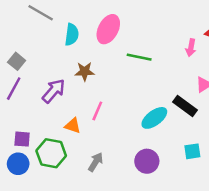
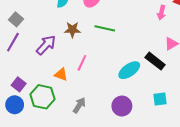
green line: (139, 57) -> (105, 28), moved
purple square: (22, 139) -> (19, 84), turned 32

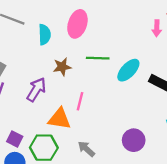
cyan ellipse: (129, 70) -> (128, 70), moved
orange triangle: (61, 75) -> (60, 119), size x1.5
gray arrow: (79, 105) -> (86, 149), turned -70

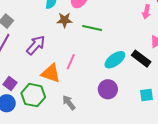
brown star: (62, 67) -> (65, 20), moved
cyan ellipse: (128, 70) -> (115, 60), moved
purple circle: (134, 140) -> (108, 89), moved

